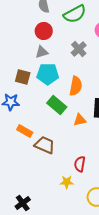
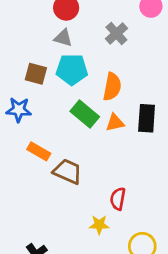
gray triangle: (42, 52) -> (63, 38), turned 32
orange triangle: (80, 120) -> (115, 123), moved

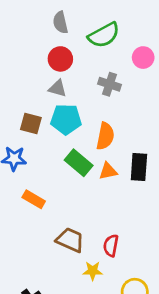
gray cross: (116, 34) -> (109, 84), turned -30
brown trapezoid: (68, 171) -> (70, 240), moved

